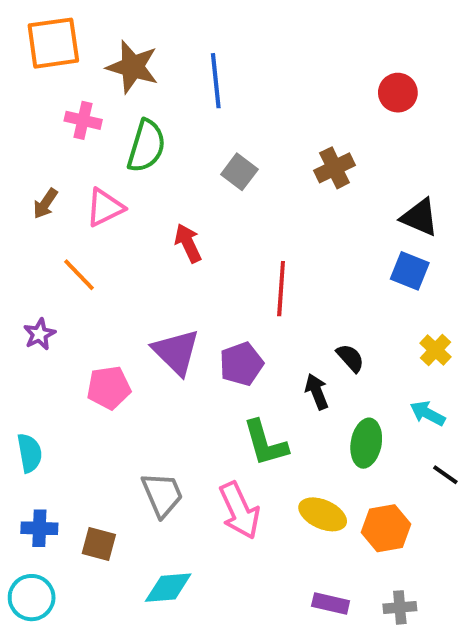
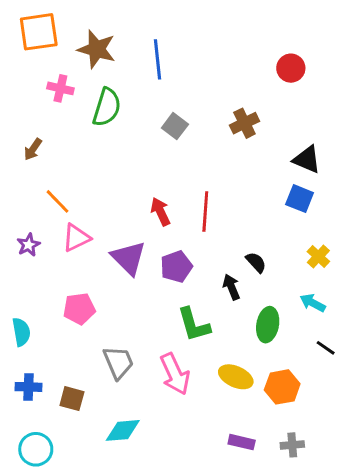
pink triangle: (105, 207) -> (76, 238), moved
red arrow: (188, 243) -> (160, 212), moved
pink pentagon: (109, 388) -> (79, 309), moved
cyan circle: (32, 598) -> (36, 449), moved

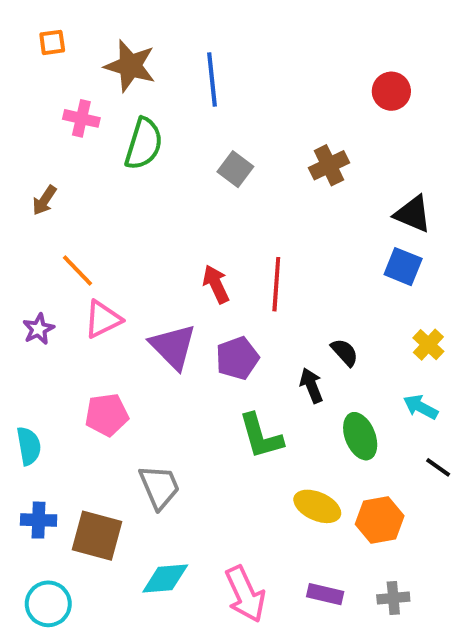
orange square: (39, 32) -> (52, 42), size x0.5
green ellipse: (268, 325) -> (360, 436), turned -32
pink arrow: (175, 374) -> (245, 594), moved
brown square: (72, 399) -> (97, 536), size x1.5

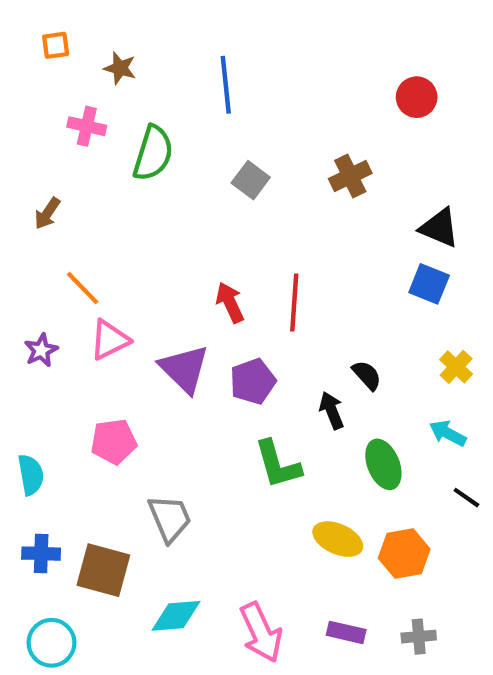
brown star: (130, 66) -> (120, 68), moved, size x0.6

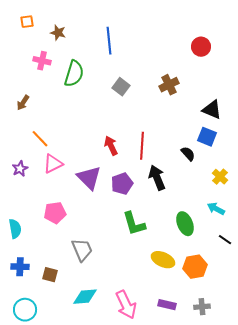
black semicircle: (367, 375) -> (188, 154), moved
black arrow: (332, 410) -> (157, 178), moved, size x1.4
brown square: (103, 570) -> (50, 275), size x0.6

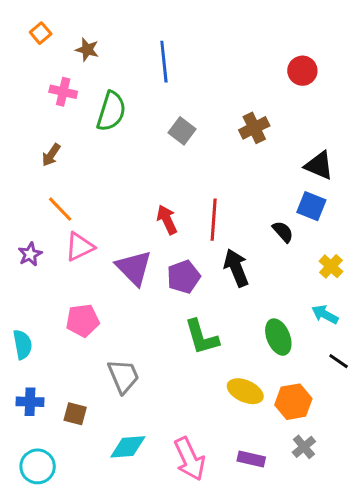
orange square: (27, 22) -> (41, 33), turned -32
brown arrow: (23, 103) -> (51, 155), moved
gray cross: (202, 307) -> (304, 447), moved, turned -35

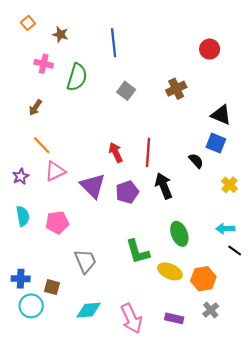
cyan arrow: (325, 314) -> (225, 229), moved, turned -30
green L-shape: (202, 337) -> (138, 252), moved
green ellipse: (278, 337) -> (179, 234), moved
cyan semicircle: (23, 345) -> (23, 216), moved
cyan circle: (38, 466) -> (31, 306), moved

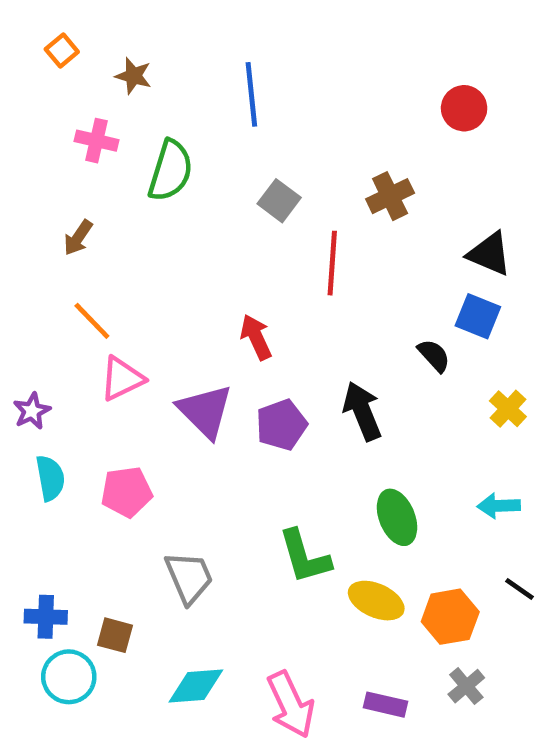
red line: (148, 152) -> (332, 263), moved
purple star: (21, 176) -> (32, 411), moved
black line: (235, 251) -> (520, 589), moved

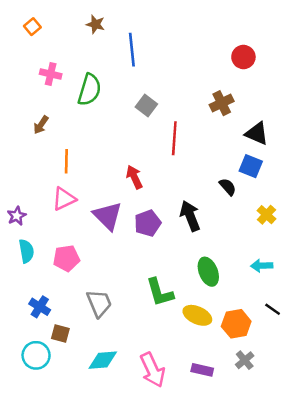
brown star: (134, 76) -> (95, 24), moved
brown cross: (390, 196) -> (222, 103), moved
orange line: (92, 321) -> (66, 161), moved, turned 45
blue cross: (46, 617) -> (40, 307), moved, turned 30

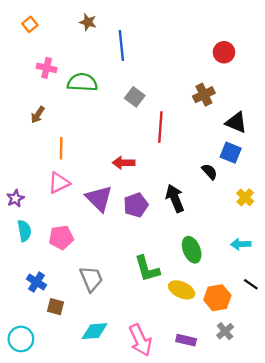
green semicircle: (89, 90) -> (82, 82), turned -104
red arrow: (134, 177) -> (124, 163), turned -65
cyan circle: (36, 355) -> (21, 339), moved

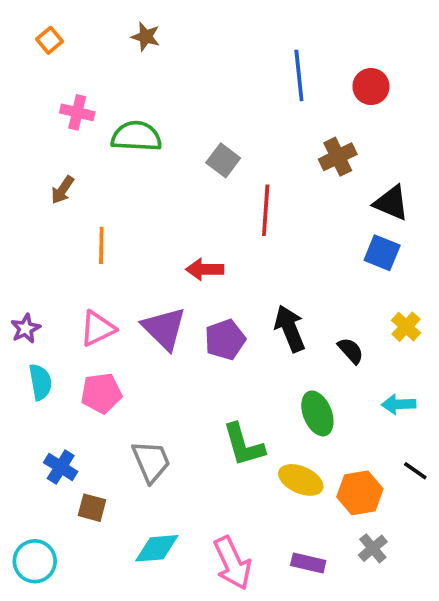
blue line: (121, 46) -> (299, 75), moved
black semicircle: (209, 172) -> (351, 351), moved
pink triangle: (59, 183) -> (98, 328), moved

